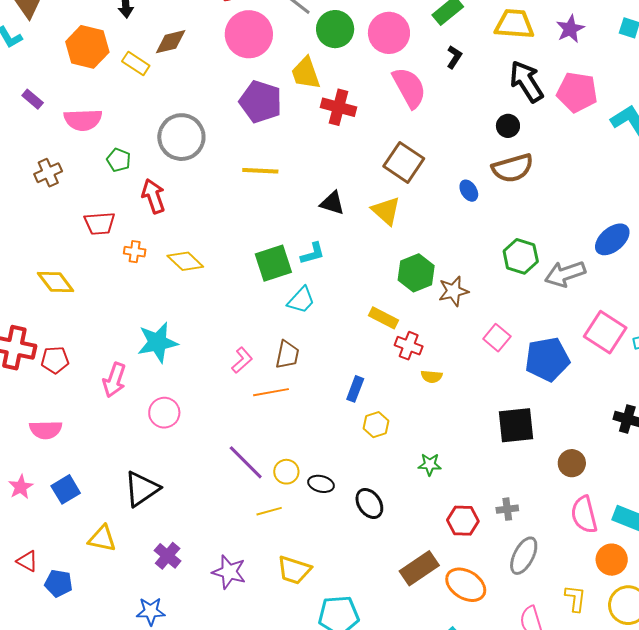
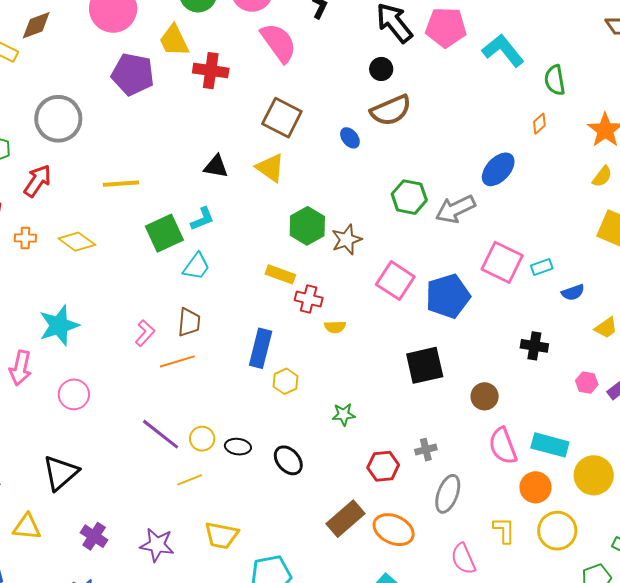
yellow line: (260, 171) -> (121, 184), moved
red arrow: (153, 196) -> (37, 181), turned 60
pink square: (497, 338) -> (395, 281), size x1.4
blue rectangle: (355, 389) -> (261, 348), size x1.5

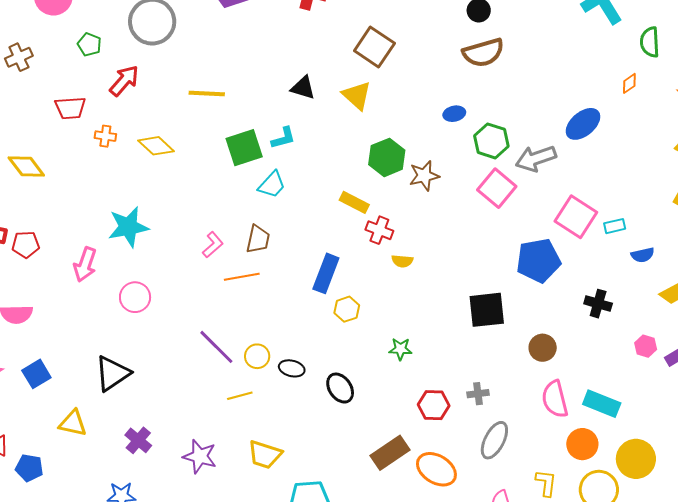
blue ellipse: (350, 138) -> (454, 114), moved, turned -70
pink square: (395, 281) -> (497, 188), moved
blue pentagon: (448, 296) -> (538, 261), moved
yellow circle: (594, 475) -> (636, 459), moved

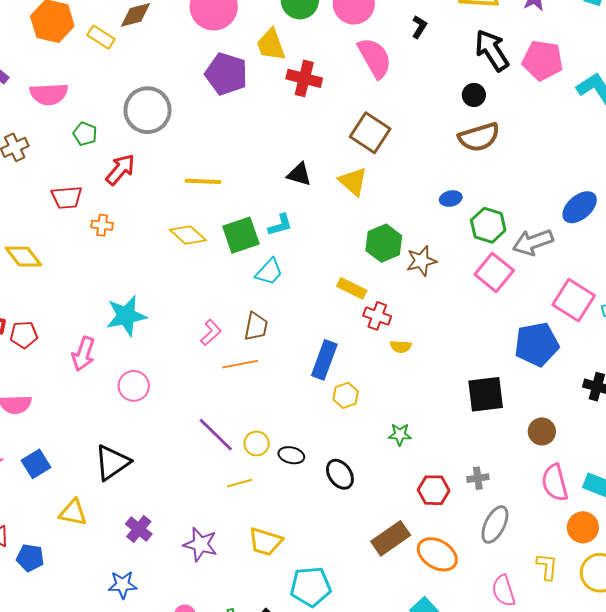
yellow diamond: (156, 146) -> (188, 235), moved

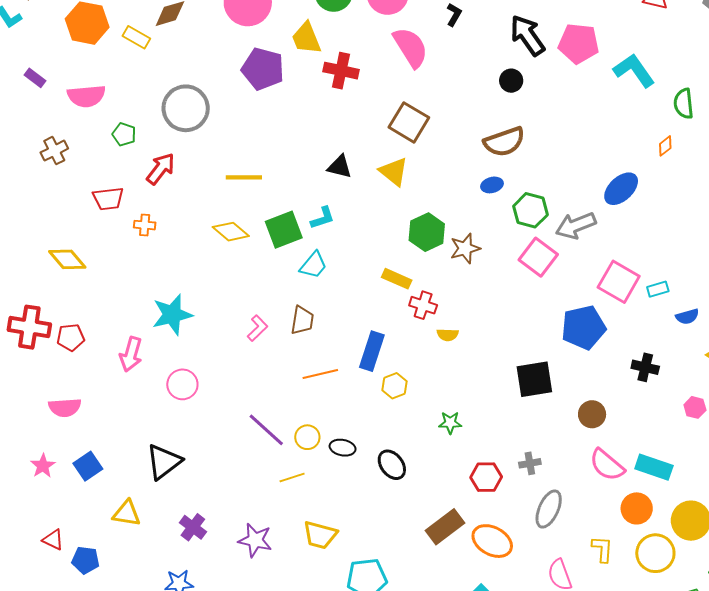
brown semicircle: (479, 137) -> (504, 142), moved
orange line: (240, 364) -> (320, 374), moved
pink semicircle: (555, 483) -> (607, 465), turned -33

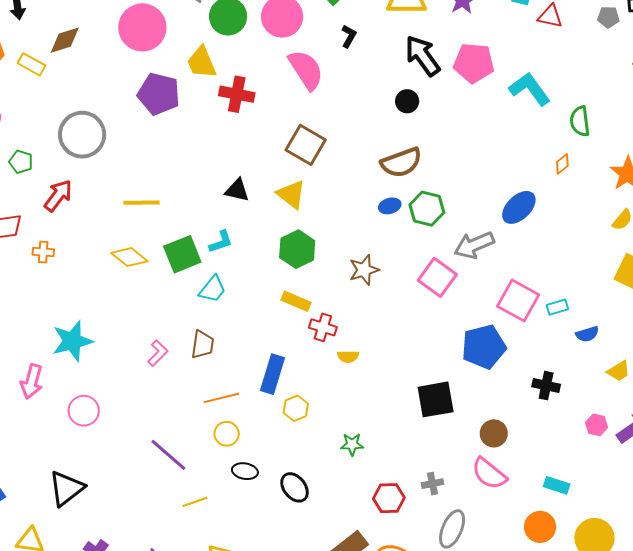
green hexagon: (530, 210) -> (427, 209), moved
green hexagon: (427, 232) -> (297, 249), moved
yellow circle: (307, 437) -> (227, 434), moved
pink semicircle: (607, 465) -> (489, 474), moved
cyan rectangle: (654, 467) -> (557, 485), size x0.7

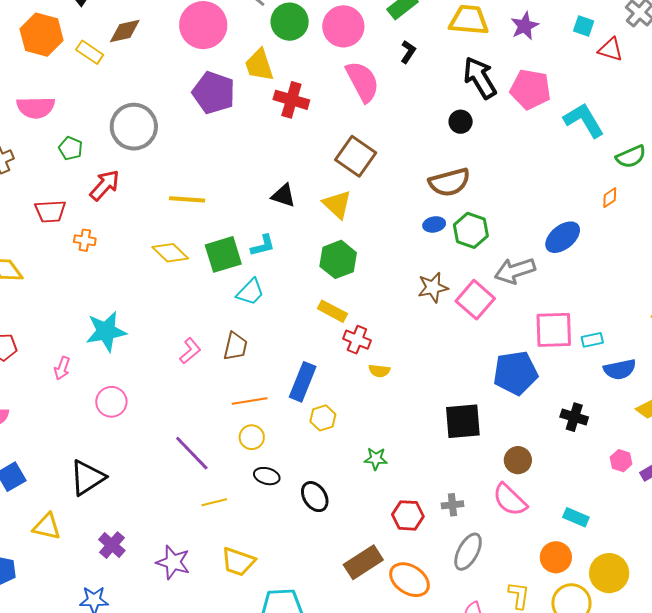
green semicircle: (580, 121) -> (631, 157), turned -112
brown star: (364, 270) -> (433, 287), moved
pink square: (518, 300) -> (554, 330), turned -36
blue semicircle: (587, 334) -> (620, 369), size x1.4
pink arrow: (32, 382) -> (62, 368), size x0.7

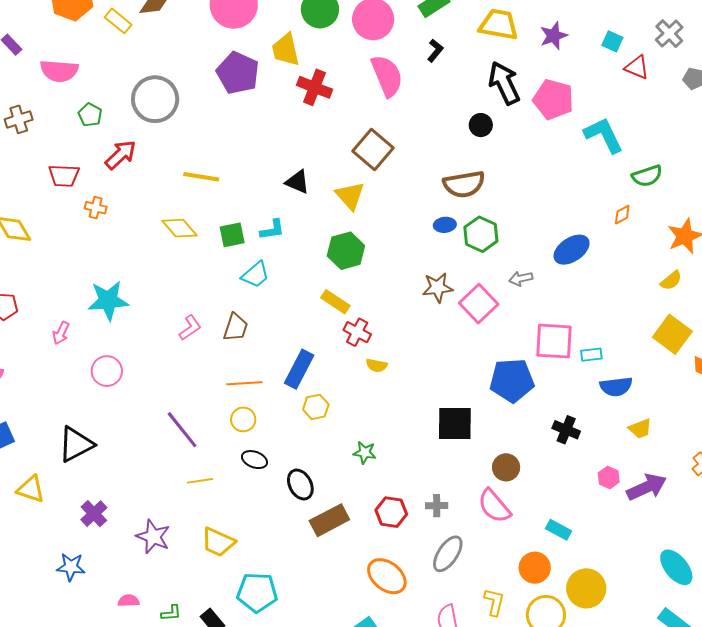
green square: (223, 254) -> (232, 235), size x0.7
gray arrow: (515, 271) -> (521, 279), size x0.6
brown rectangle: (363, 562) -> (329, 520), moved

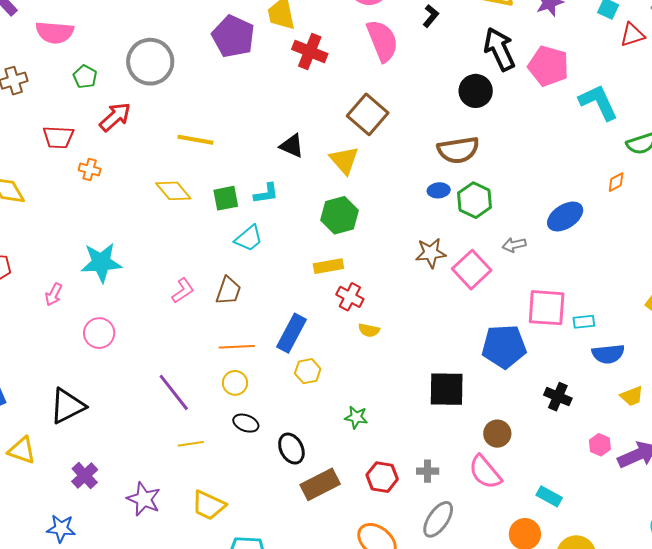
red triangle: (637, 67) -> (632, 35), turned -40
black circle: (481, 125) -> (476, 91), size x1.4
yellow rectangle: (335, 302) -> (328, 266), turned -44

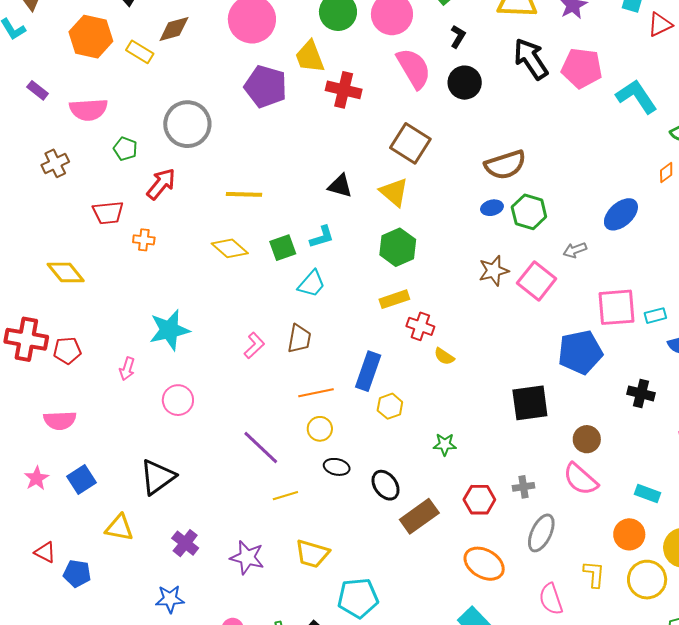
black circle: (476, 91) -> (465, 83), moved
yellow semicircle: (369, 330) -> (444, 356), turned 30

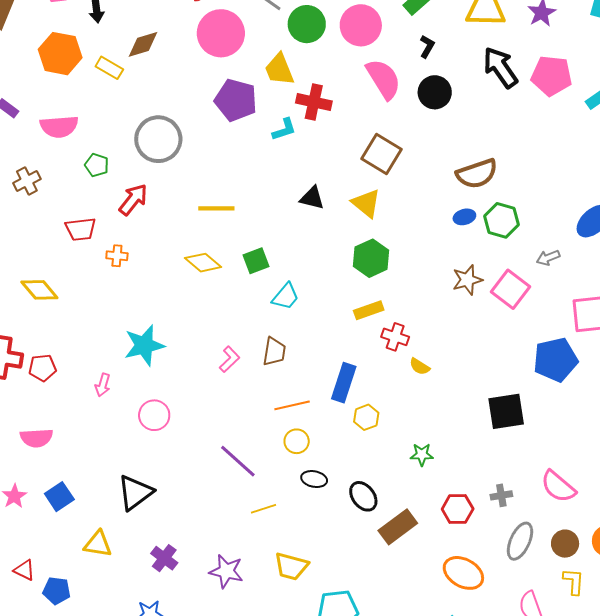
cyan L-shape: (322, 237) -> (284, 129), moved
brown circle: (587, 439) -> (565, 544), moved

